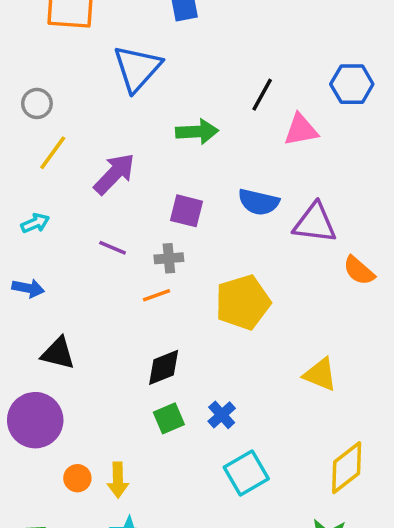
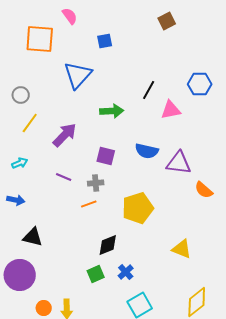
black diamond: (164, 367) -> (108, 245), moved

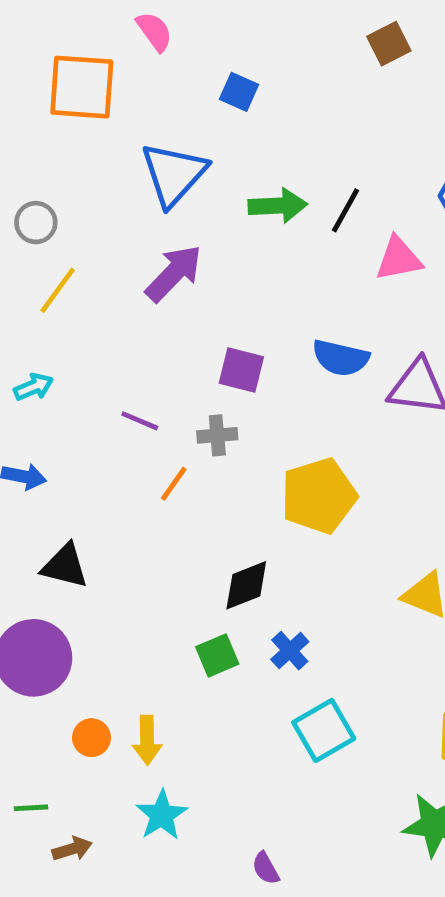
blue square: (105, 41) -> (239, 92), turned 35
green arrow: (112, 111) -> (278, 206), moved
purple arrow: (65, 135) -> (174, 273), moved
orange line: (89, 204) -> (174, 484), moved, turned -35

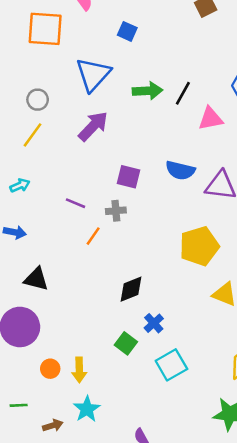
gray circle: (36, 223) -> (38, 100), moved
yellow pentagon: (319, 496) -> (199, 246), moved
green square: (217, 655) -> (126, 343), moved, turned -30
brown arrow: (72, 849) -> (53, 426), moved

